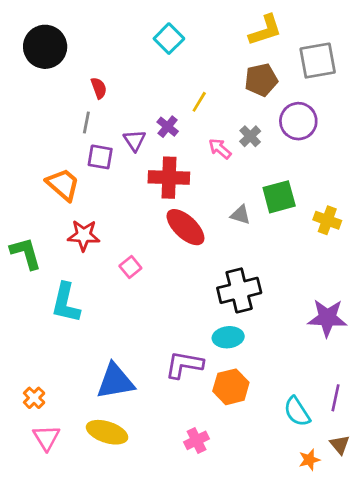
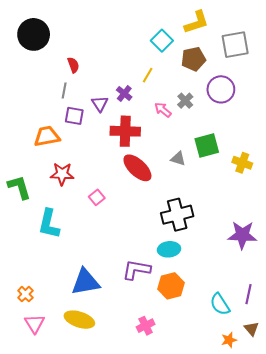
cyan square: (169, 39) -> (162, 41), moved
orange trapezoid: (63, 184) -> (47, 136), turned -52

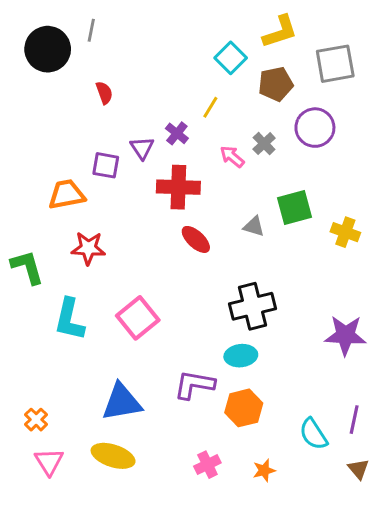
gray line: (64, 90) -> (91, 30), moved
red ellipse: (137, 168) -> (196, 239), size x0.7
pink square: (97, 197) -> (138, 318), moved, size x1.8
orange star: (229, 340) -> (264, 470), moved

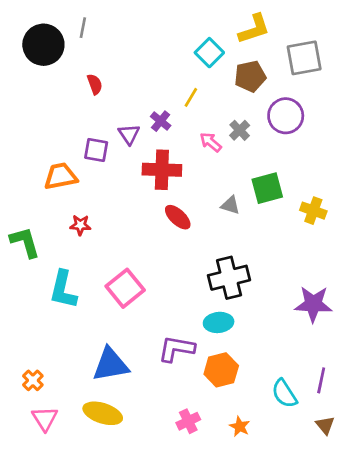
red star: (88, 248) -> (80, 225), size x0.7
orange star: (264, 470) -> (240, 426), turned -30

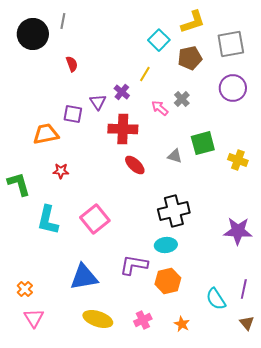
purple circle: (286, 116) -> (233, 88), moved
yellow ellipse: (103, 413) -> (98, 319), moved

